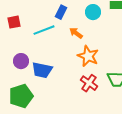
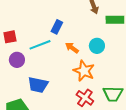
cyan circle: (93, 12) -> (97, 46), moved
purple circle: (21, 61) -> (17, 60), moved

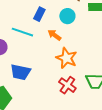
cyan line: (40, 45) -> (22, 32), turned 40
cyan circle: (97, 46) -> (67, 16), moved

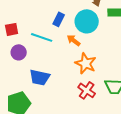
cyan circle: (67, 16) -> (87, 21), size x1.5

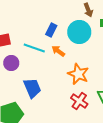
orange arrow: (74, 40) -> (58, 51), moved
blue trapezoid: (40, 77) -> (32, 88), turned -125

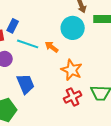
blue rectangle: (51, 30) -> (13, 26), moved
red cross: (79, 101) -> (73, 97), turned 30

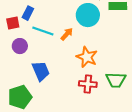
orange arrow: (52, 47) -> (67, 34), turned 96
red cross: (73, 97) -> (88, 84), turned 30

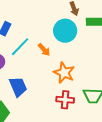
cyan line: (43, 31) -> (20, 47), turned -65
orange arrow: (67, 34) -> (44, 50), turned 96

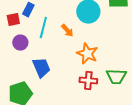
cyan line: (20, 47) -> (43, 28), turned -30

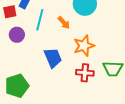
orange star: (87, 54) -> (84, 46), turned 30
blue trapezoid: (41, 68) -> (53, 58), moved

